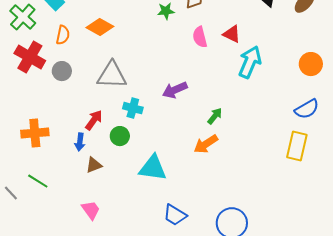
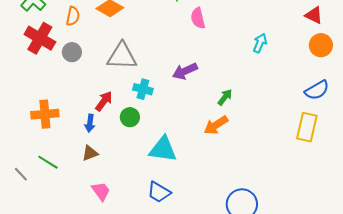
red triangle: (232, 34) -> (314, 15), moved
pink semicircle: (200, 37) -> (198, 18), moved
cyan arrow: (250, 62) -> (260, 43), size x0.6
brown triangle: (94, 165) -> (90, 153), moved
blue trapezoid: (175, 215) -> (159, 192), moved

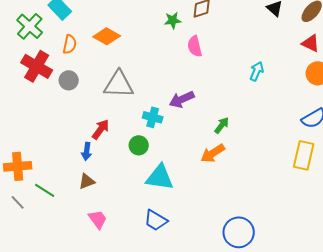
cyan cross: (143, 89) -> (153, 117), moved
orange cross: (45, 114) -> (18, 166), moved
green circle: (130, 117) -> (139, 145), moved

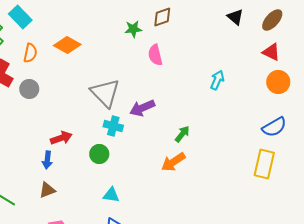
gray triangle: (119, 84) -> (105, 93), moved, turned 44
red arrow: (101, 129) -> (61, 138), turned 35
cyan triangle: (160, 177) -> (111, 195), moved, size x0.6

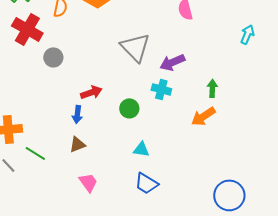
gray circle: (29, 89) -> (53, 57), moved
cyan cross: (113, 126) -> (161, 89), moved
green arrow: (182, 134) -> (212, 88), turned -36

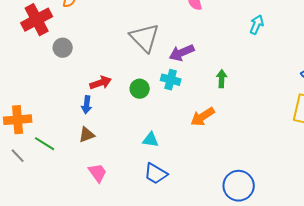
red cross: (27, 29) -> (37, 20), turned 32
green circle: (129, 108) -> (140, 89), moved
orange arrow: (203, 116) -> (203, 117), moved

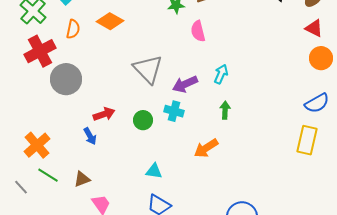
cyan arrow: (257, 25) -> (221, 74), moved
gray circle: (63, 48) -> (66, 79), size x1.6
blue arrow: (87, 105) -> (90, 136), turned -36
orange cross: (18, 120) -> (37, 145), moved, turned -36
brown triangle: (87, 135) -> (82, 179), moved

